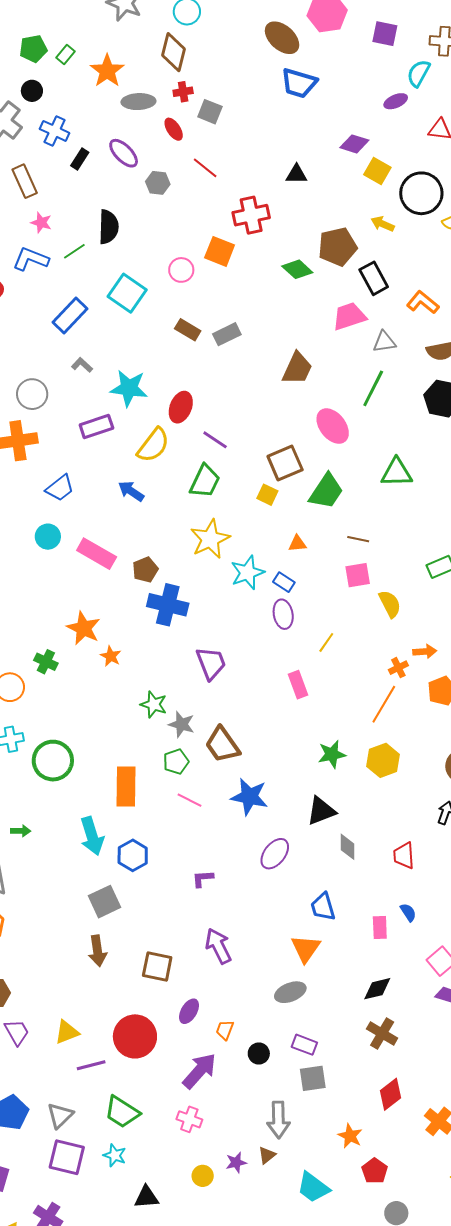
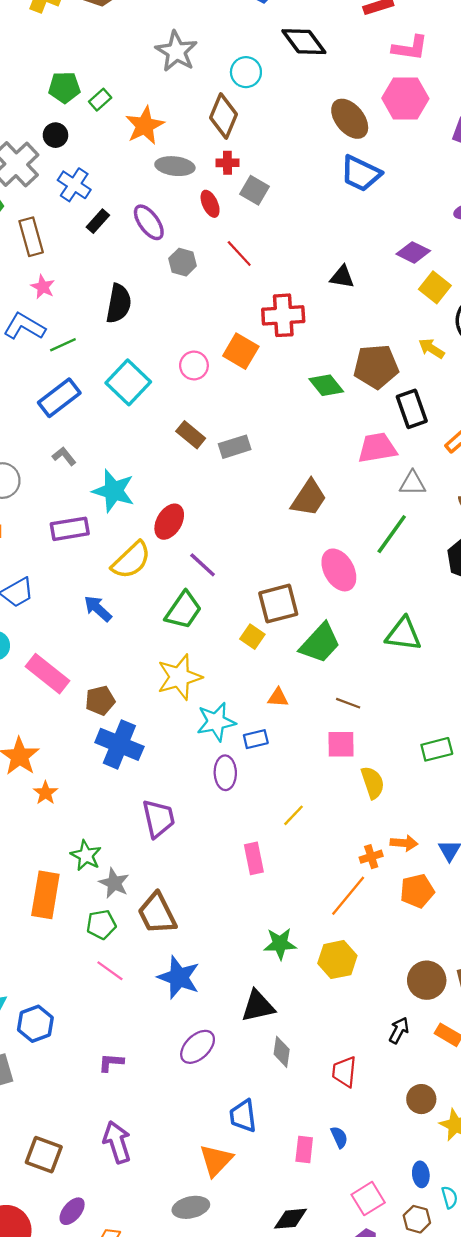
green line: (74, 251) -> (63, 345), moved
blue rectangle: (284, 582) -> (256, 739), turned -55
purple ellipse: (283, 614) -> (225, 773), moved
orange rectangle: (126, 787) -> (45, 895), moved

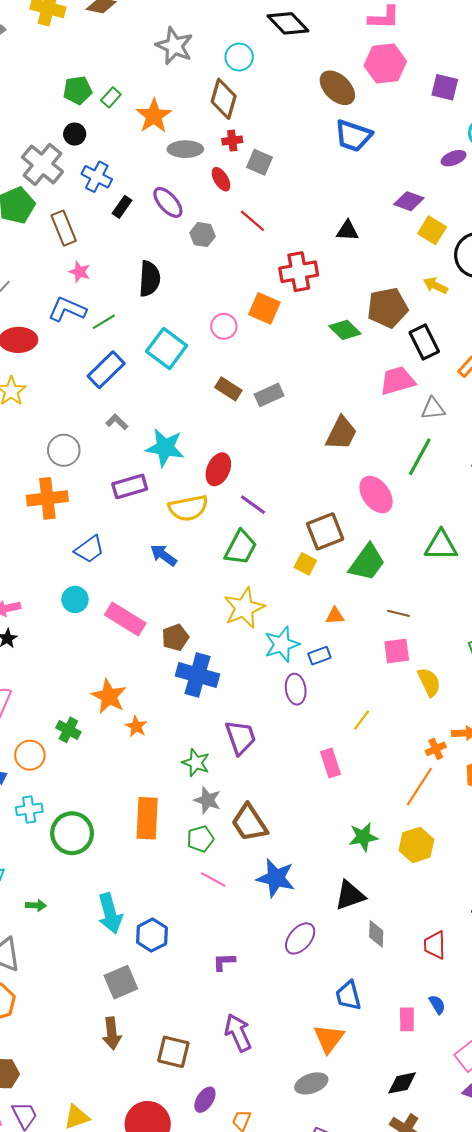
yellow semicircle: (131, 560) -> (188, 508), turned 39
green star: (86, 855) -> (196, 763), moved

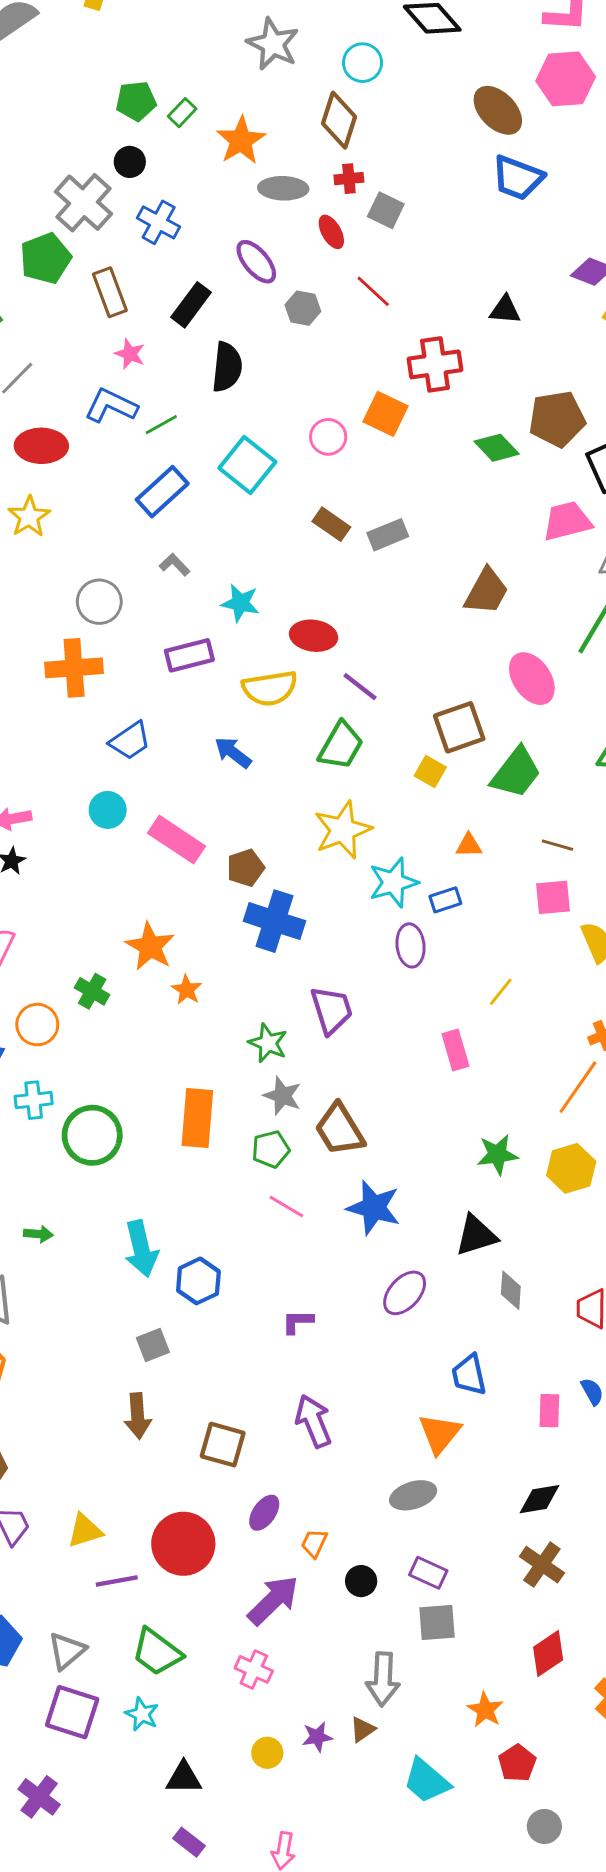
black rectangle: (122, 207) -> (191, 305), moved, size x1.4
cyan star: (165, 448) -> (240, 603), size x0.7
red ellipse: (218, 469) -> (314, 636), turned 72
gray square: (121, 982) -> (153, 1345), size x0.7

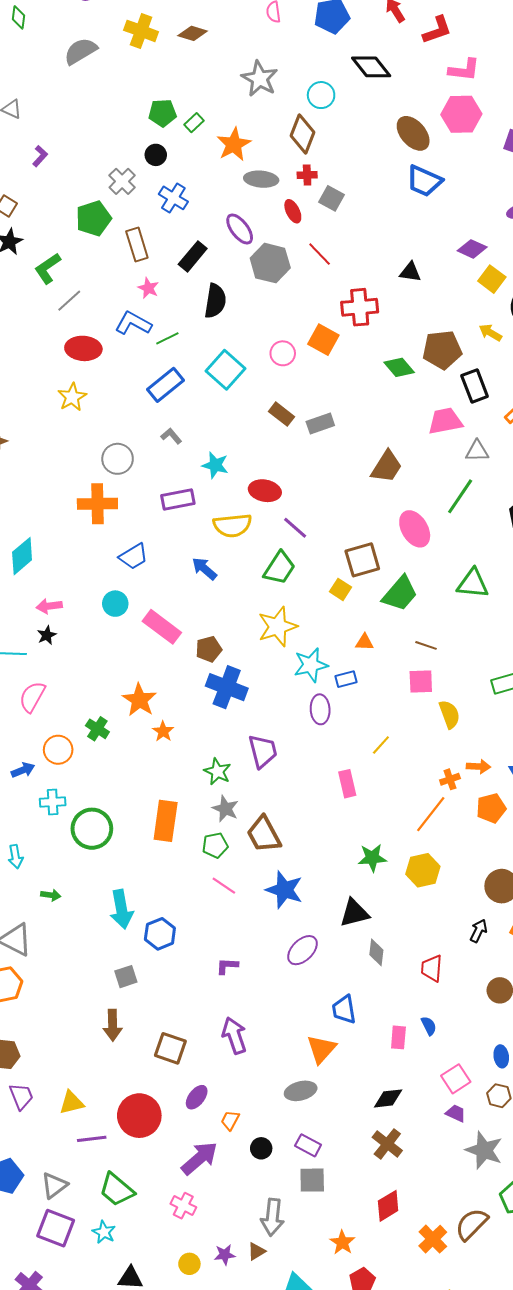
gray cross: (83, 203) -> (122, 181), size x0.7
gray hexagon: (303, 308) -> (270, 263), size x1.6

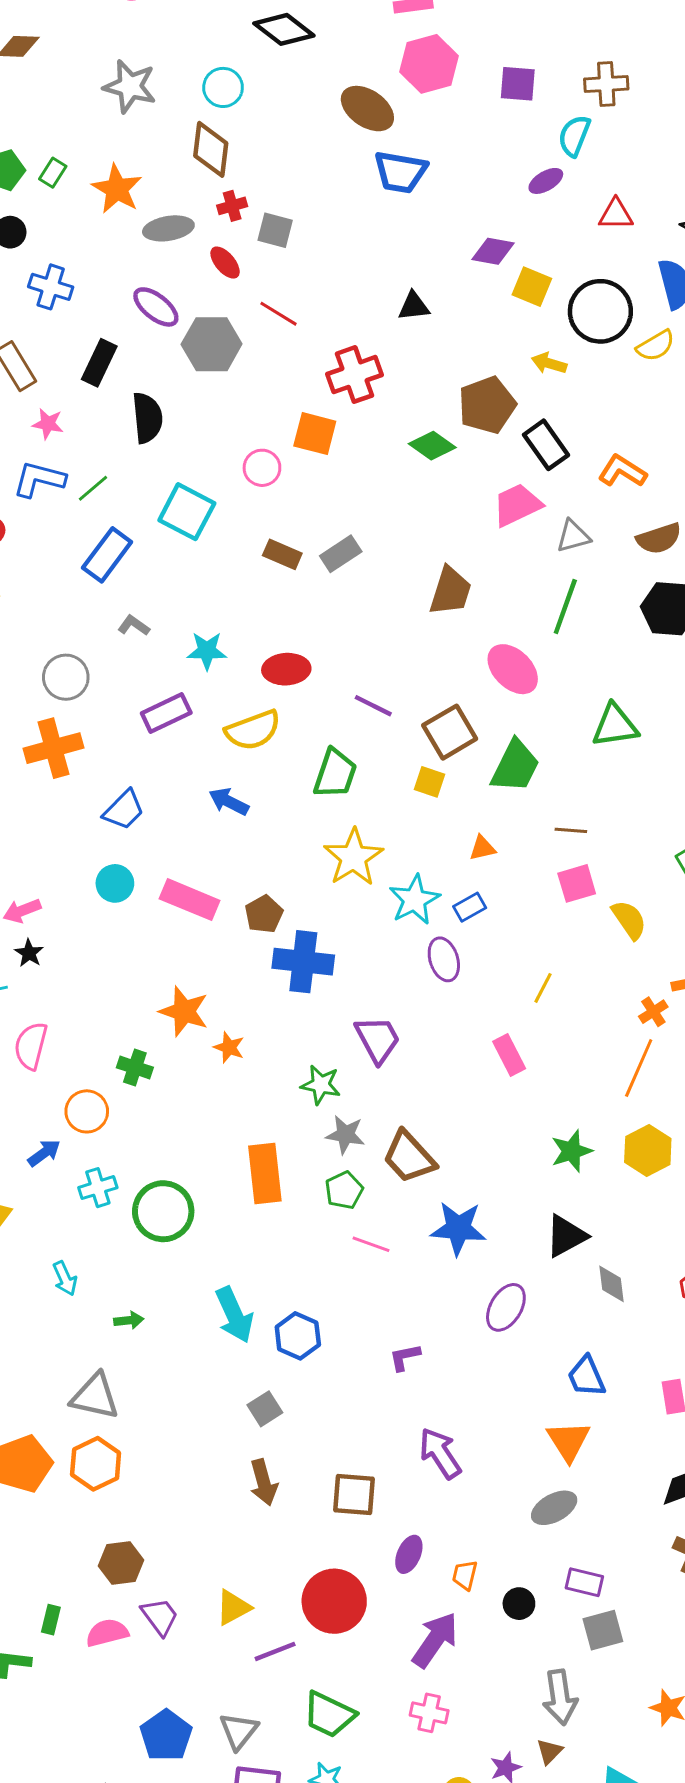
purple line: (295, 528) -> (373, 706), moved

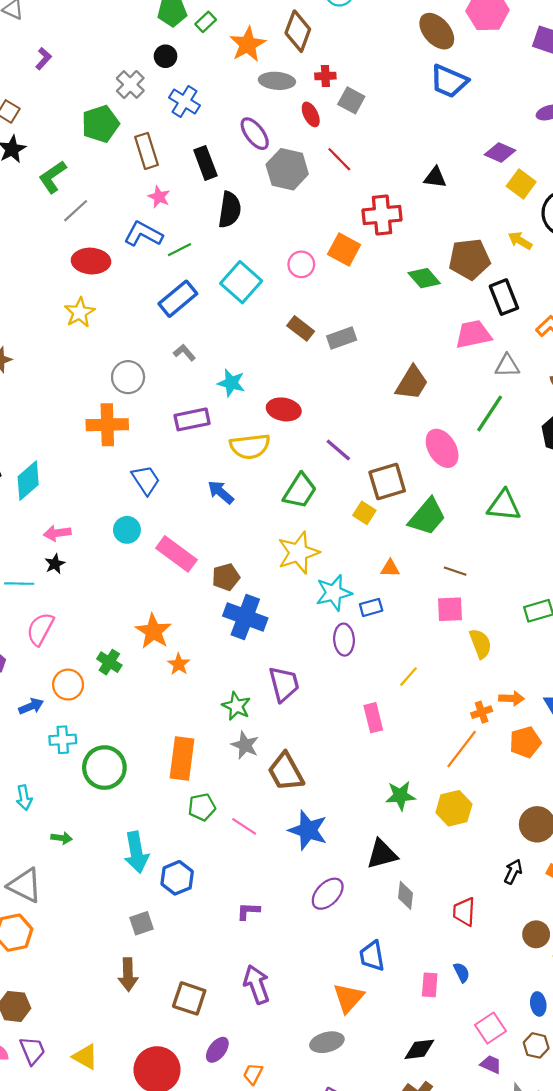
brown diamond: (211, 149) -> (298, 31), moved
black rectangle: (99, 363) -> (205, 163), turned -60
blue trapezoid: (124, 810) -> (146, 480), turned -92
green pentagon: (344, 1190) -> (202, 807), moved
yellow triangle: (233, 1607) -> (85, 1057), turned 44

